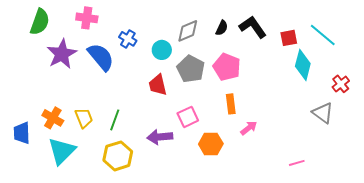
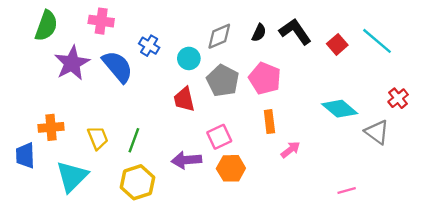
red square: (289, 38) -> (337, 44), turned -30
cyan diamond: (303, 65) -> (340, 109), moved, turned -64
orange cross: (53, 118) -> (51, 127), moved, turned -35
orange hexagon: (211, 144) -> (231, 168), moved

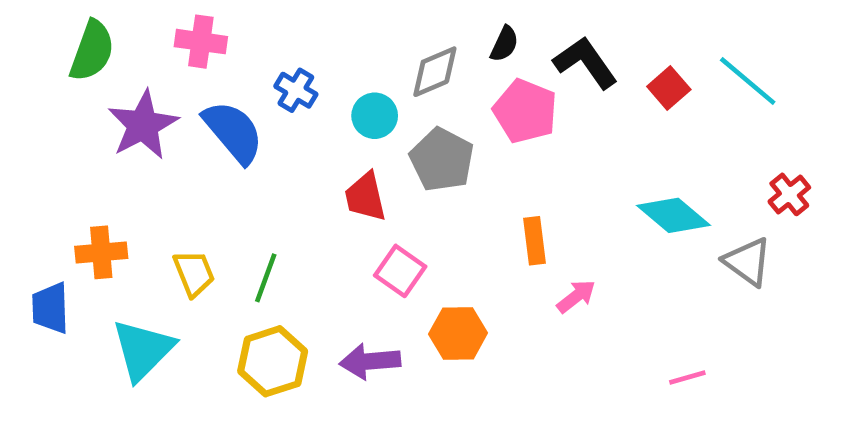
black semicircle: (259, 33) -> (504, 44), moved
pink pentagon: (265, 78) -> (525, 111), moved
pink square: (219, 137) -> (400, 271), moved, turned -30
purple arrow: (187, 160) -> (370, 361), moved

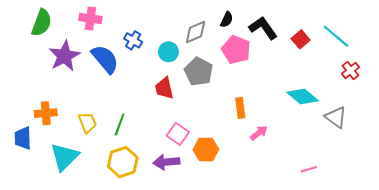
red cross: (789, 194) -> (350, 70), moved
pink square: (400, 271) -> (178, 134), moved

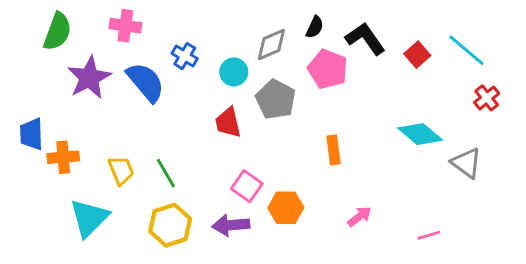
green line: (120, 125) -> (166, 173), turned -50
pink arrow: (259, 133) -> (359, 216), moved
blue trapezoid: (23, 138) -> (31, 134), moved

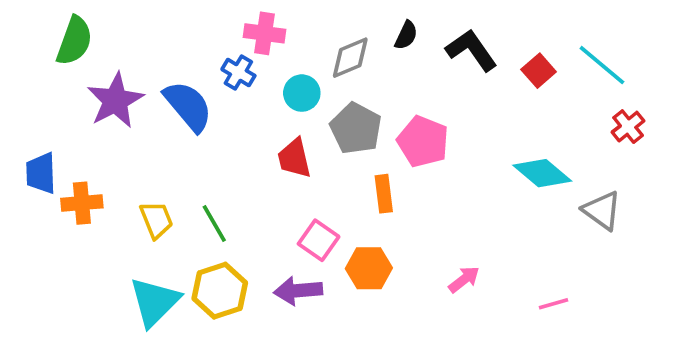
pink cross: (125, 26) -> (264, 33), moved
pink pentagon: (328, 69) -> (423, 141), moved
orange rectangle: (333, 150) -> (384, 194), moved
cyan triangle: (89, 218) -> (155, 302), moved

